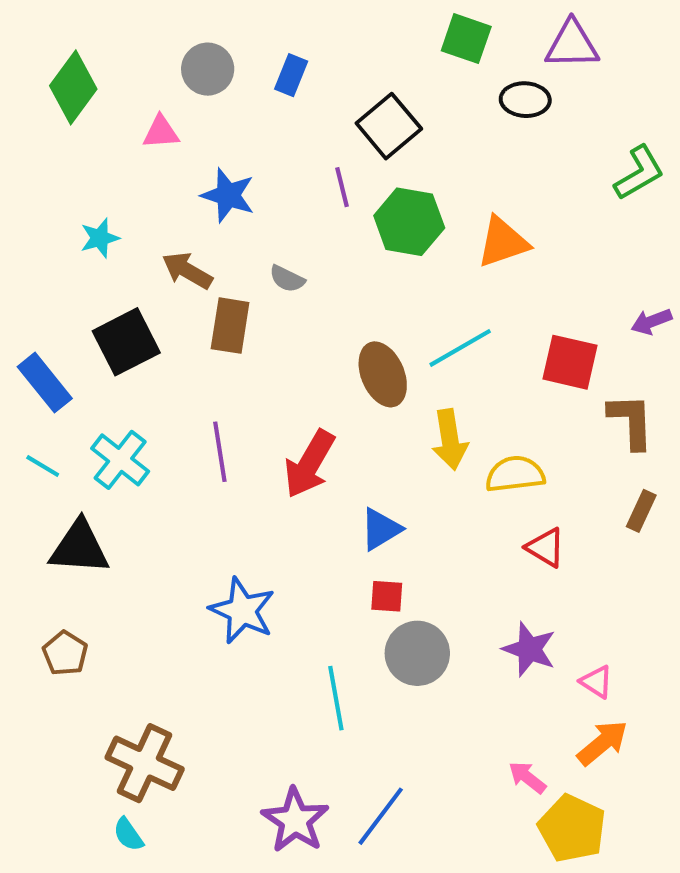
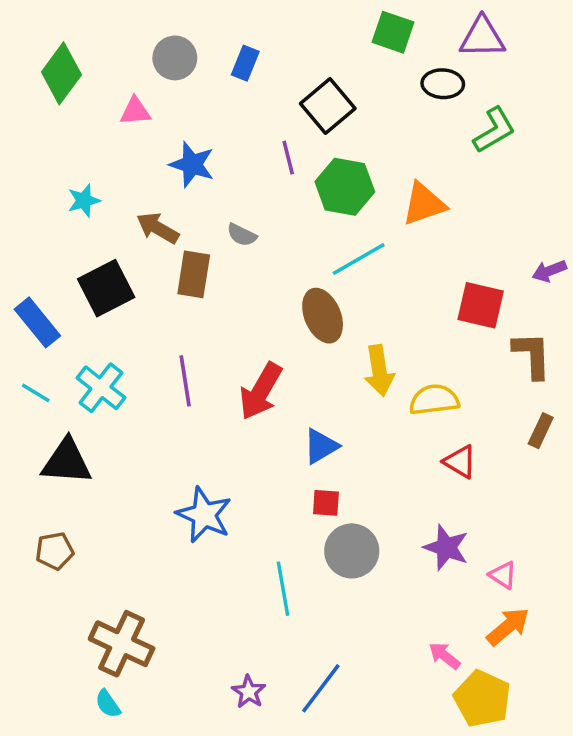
green L-shape: (639, 173) -> (494, 130), moved
cyan line: (460, 348) -> (359, 259), moved
brown pentagon: (65, 653) -> (55, 551), turned 30
purple star: (295, 820) -> (249, 692), size x0.6

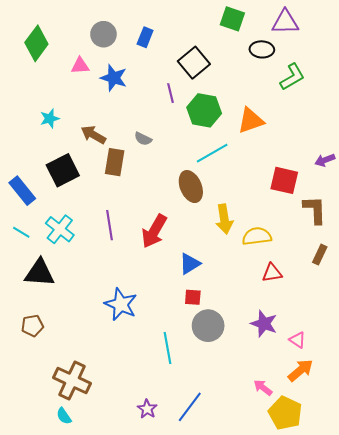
blue star: (192, 164) -> (114, 78), moved
red triangle: (460, 462) -> (272, 273), turned -40

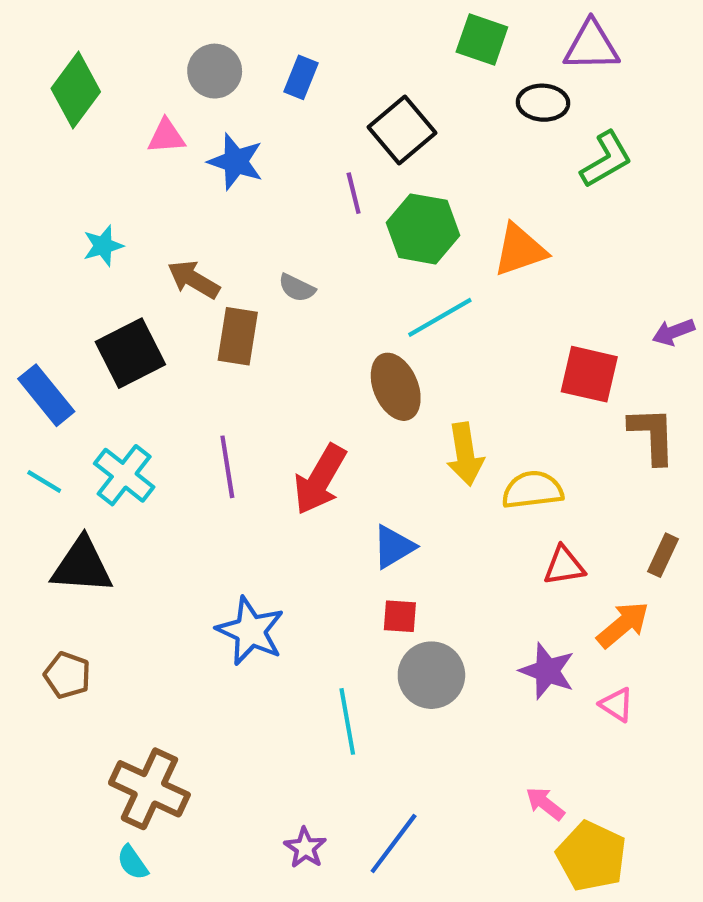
brown rectangle: (320, 255) -> (663, 555), moved
brown pentagon: (32, 326) -> (67, 675), turned 30
orange arrow: (300, 370) -> (623, 625), moved

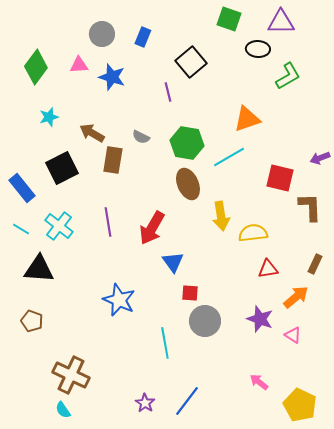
green diamond: (76, 90) -> (36, 67), moved
green hexagon: (423, 229) -> (187, 143), moved
cyan line: (440, 317) -> (229, 157), moved
blue triangle: (394, 547) -> (173, 262), moved, turned -35
yellow pentagon: (591, 856) -> (300, 405), moved

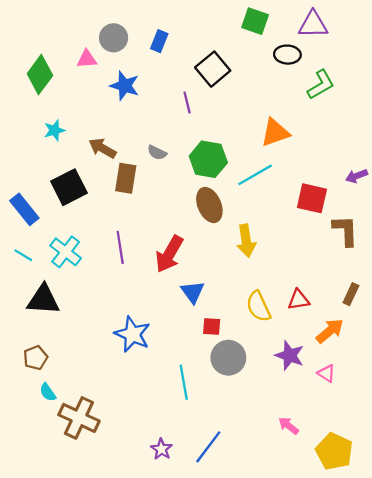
pink triangle: (79, 65) -> (87, 59), moved
yellow semicircle: (253, 233) -> (258, 306), moved, turned -108
brown pentagon: (32, 321) -> (36, 358), turned 30
cyan semicircle: (63, 410) -> (48, 392), moved

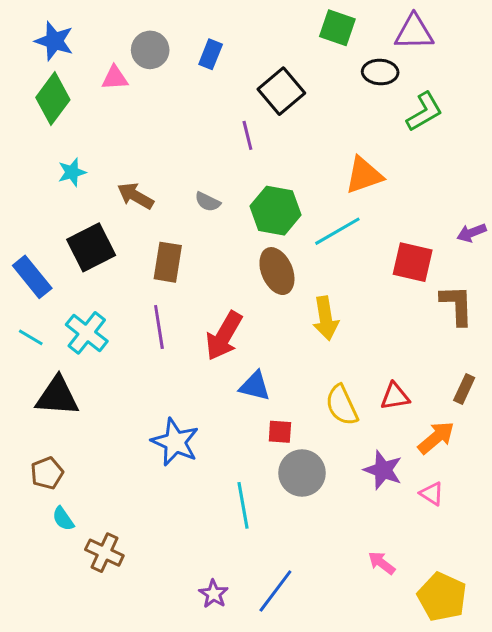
blue star: (125, 86) -> (54, 41), moved
brown rectangle: (126, 178) -> (168, 262), moved
blue triangle: (193, 292) -> (255, 386), turned -40
brown cross: (79, 418) -> (104, 553), size x0.7

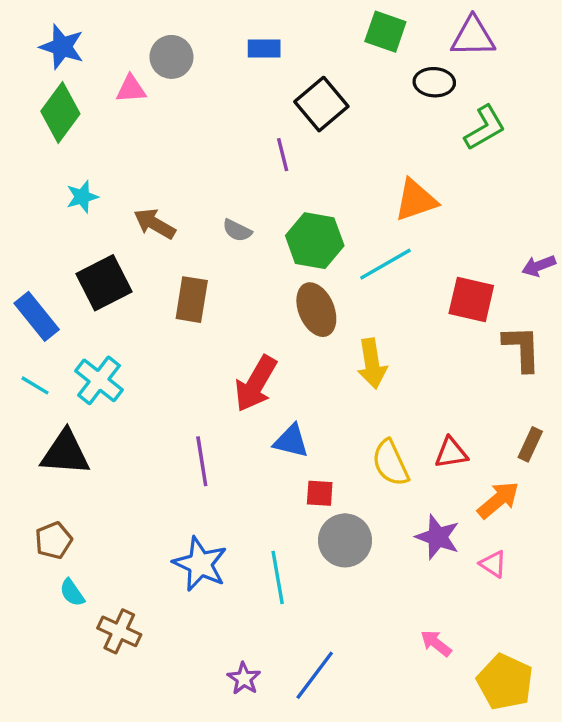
blue rectangle: (211, 54) -> (264, 49), moved, turned 68
purple line: (159, 327) -> (202, 461), moved
blue star: (175, 442) -> (200, 564), moved

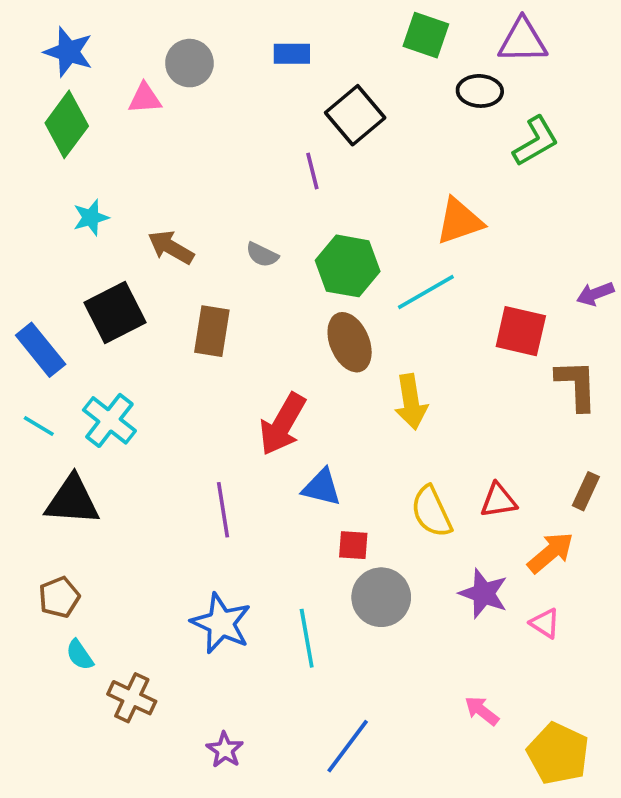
purple star: (244, 679) -> (225, 750), moved

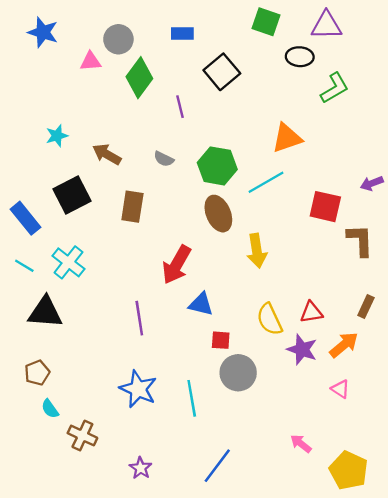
green diamond: (67, 124) -> (139, 78), moved
purple line: (312, 171) -> (180, 107), moved
purple star: (484, 593) -> (302, 350), moved

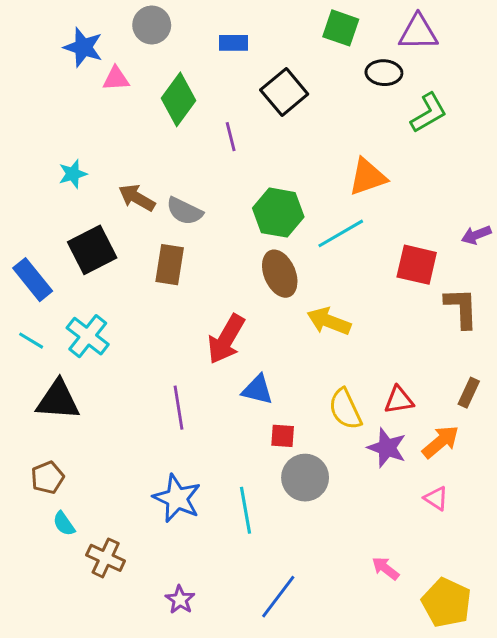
blue star: (43, 32) -> (83, 47), moved
gray circle: (118, 39) -> (152, 25), moved
gray semicircle: (164, 159) -> (184, 211), moved, size x1.4
yellow arrow: (257, 251) -> (329, 321), turned 120

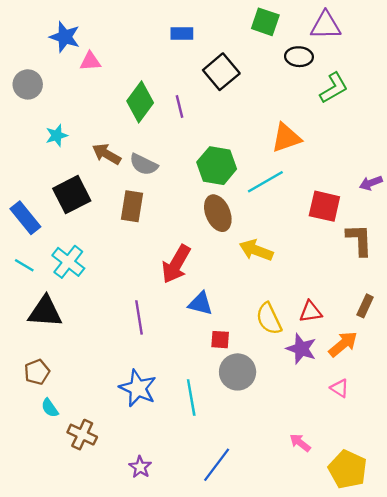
gray circle: (152, 25) -> (28, 84), moved
green diamond: (179, 99) -> (140, 102), moved

